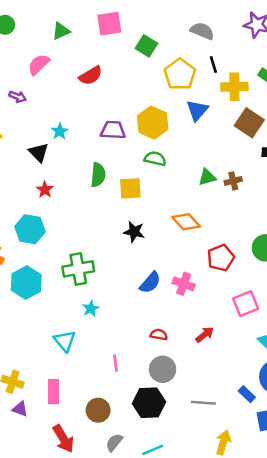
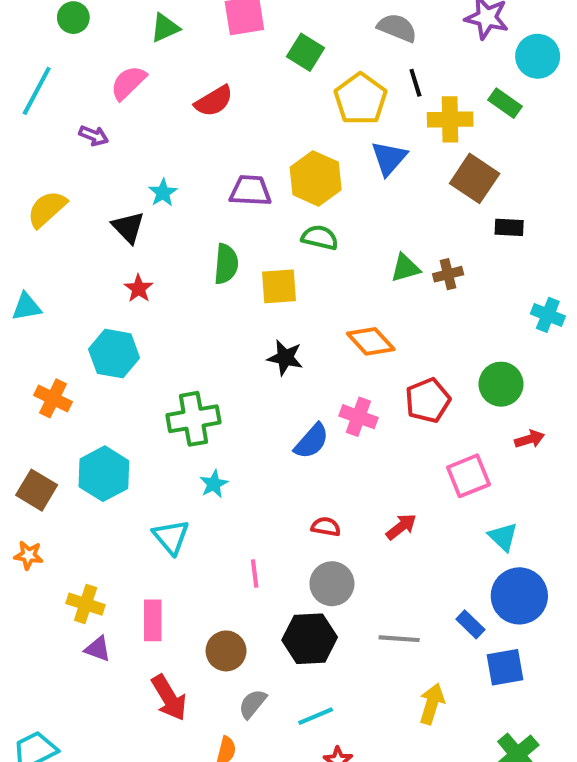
cyan hexagon: (26, 283) -> (104, 474), moved
pink cross: (184, 284) -> (358, 417), moved

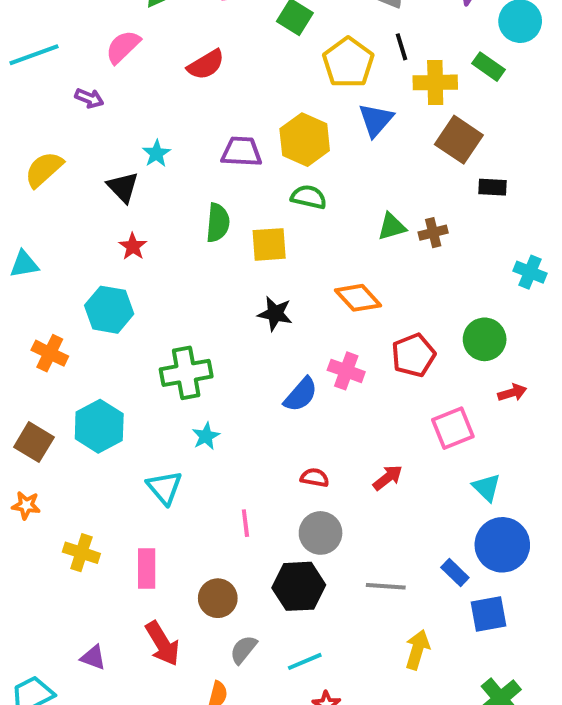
cyan line: (37, 91) -> (34, 55), turned 42
purple triangle: (98, 649) -> (93, 657), moved

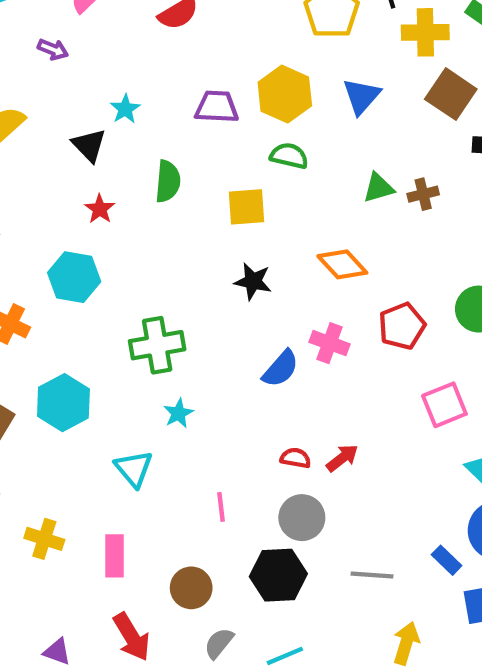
blue triangle: (376, 120) -> (361, 96), moved
green semicircle: (218, 223) -> (168, 181), moved
red arrow: (388, 478) -> (342, 458), moved

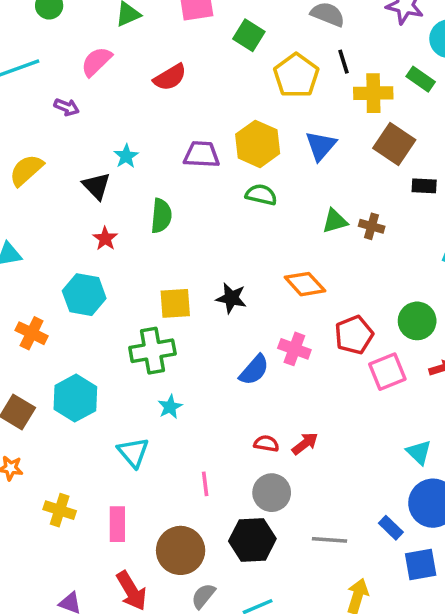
brown cross: (423, 194) -> (372, 226), turned 30
yellow square: (247, 207) -> (175, 303), moved
pink square: (444, 405) -> (387, 372), moved
brown circle: (191, 588) -> (181, 550), size x1.4

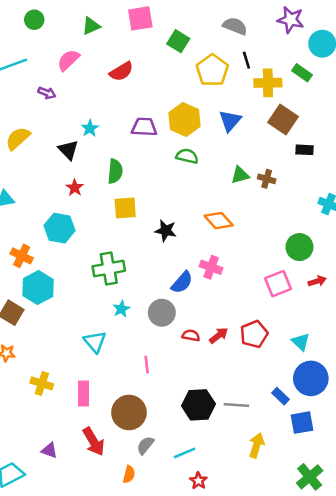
yellow square: (175, 303) -> (125, 208), moved
red pentagon: (354, 335) -> (254, 334), moved
cyan hexagon: (75, 398) -> (38, 287), moved
gray circle: (272, 493) -> (162, 313), moved
black hexagon: (252, 540) -> (198, 405), moved

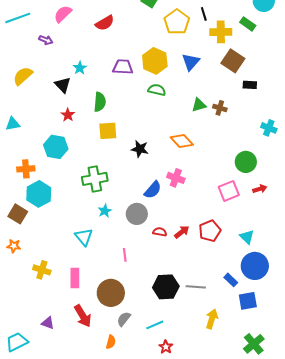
orange cross: (22, 256) -> (26, 169), turned -30

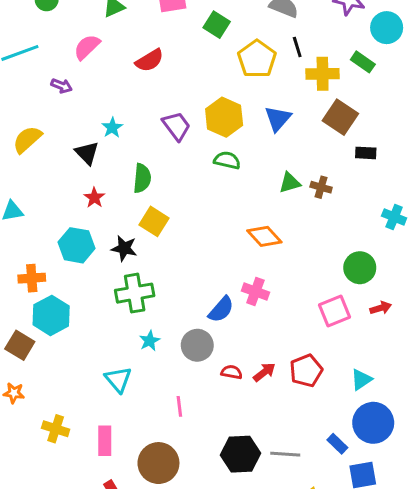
purple trapezoid: (123, 67) -> (176, 126), turned 50
yellow square: (108, 131) -> (154, 221), turned 36
black star: (140, 149) -> (124, 248), moved
cyan triangle: (247, 237) -> (361, 380), turned 42

